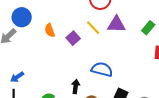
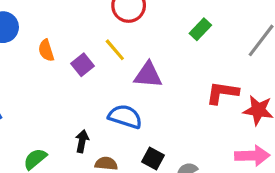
purple triangle: (116, 24) -> (148, 75), moved
green rectangle: (148, 28) -> (200, 29), moved

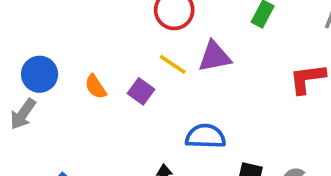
purple triangle: (148, 75) -> (215, 56), moved

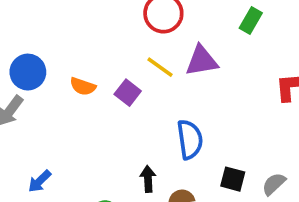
orange semicircle: (96, 87) -> (83, 86), turned -40
blue semicircle: (205, 136) -> (190, 139), turned 78

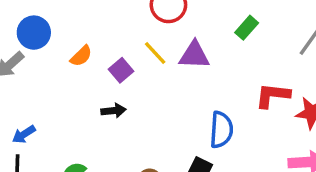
orange semicircle: (83, 86) -> (81, 56), turned -75
blue semicircle: (190, 139) -> (221, 130), moved
black arrow: (148, 179) -> (114, 111), moved, turned 75

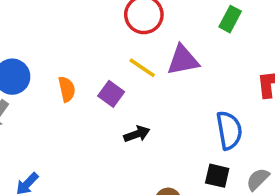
orange semicircle: (81, 56) -> (67, 89), turned -45
black arrow: (114, 111) -> (137, 134), moved

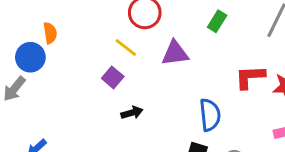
yellow line: (142, 68) -> (126, 47), moved
orange semicircle: (67, 89) -> (50, 33), moved

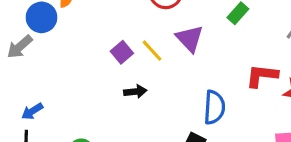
yellow line: (126, 47) -> (152, 51), moved
purple triangle: (175, 53) -> (190, 38), turned 44

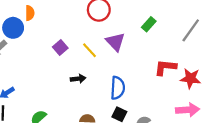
purple square: (122, 52) -> (60, 48), moved
blue semicircle: (214, 107) -> (118, 88), moved

